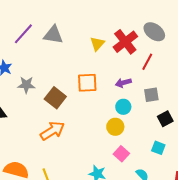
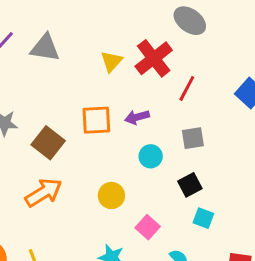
gray ellipse: (154, 32) -> (190, 21), moved
purple arrow: (123, 83) -> (137, 117), moved
black square: (165, 119) -> (190, 185), moved
yellow circle: (115, 127) -> (111, 195), moved

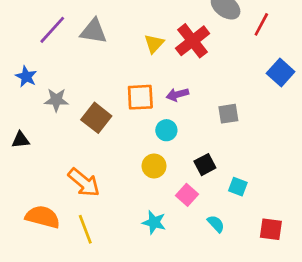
red line: (187, 88) -> (261, 24), moved
cyan circle: (151, 156) -> (166, 130), moved
black square: (190, 185) -> (205, 165), moved
orange arrow: (44, 192) -> (84, 182), moved, turned 72

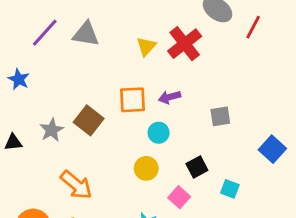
blue square: (281, 72) -> (272, 149), moved
gray star: (56, 100) -> (52, 130), moved, turned -30

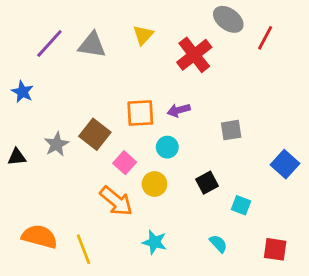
yellow triangle: (146, 46) -> (143, 35), moved
orange arrow: (76, 185) -> (116, 201), moved
pink square: (179, 197) -> (125, 163), moved

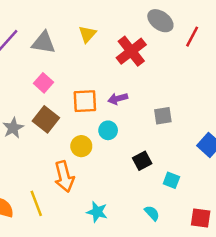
pink square: (125, 163) -> (44, 83), moved
yellow circle: (154, 184) -> (81, 146), moved
orange arrow: (116, 201) -> (64, 177), turned 36
yellow line: (84, 249) -> (36, 203), moved

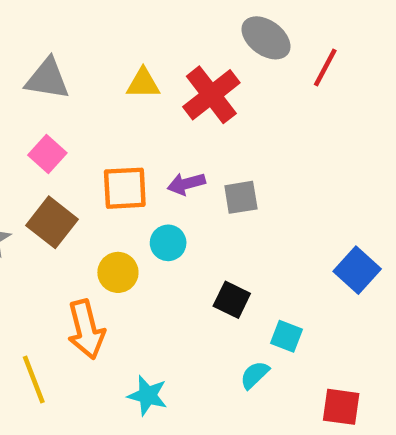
yellow triangle: (87, 34) -> (143, 83), moved, turned 48
gray square: (163, 116) -> (241, 197), moved
black square: (142, 161) -> (232, 300), turned -36
cyan semicircle: (152, 213) -> (255, 375), moved, turned -91

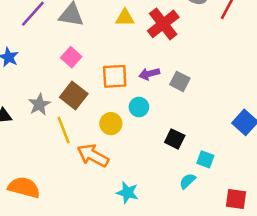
gray square: (241, 197) -> (180, 81), turned 36
orange arrow: (86, 329) -> (93, 156), turned 132
yellow line: (34, 379) -> (64, 130), moved

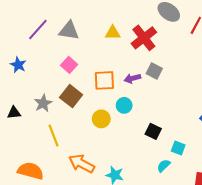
gray square: (180, 81) -> (154, 71), moved
yellow line: (64, 130) -> (53, 136), moved
orange arrow: (93, 156) -> (82, 164), moved

